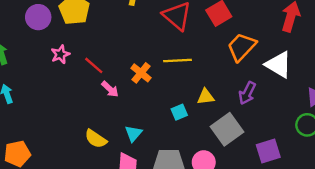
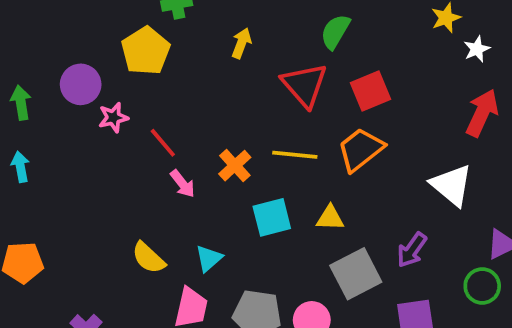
purple circle: (38, 17) -> (81, 84), moved
orange trapezoid: (242, 47) -> (361, 150), moved
purple arrow: (247, 93) -> (412, 250), moved
cyan square: (179, 112) -> (272, 217), moved, size x1.5

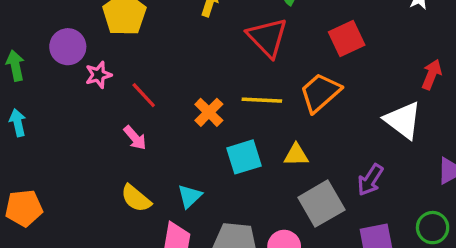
red square: (371, 91) -> (347, 38), moved
red arrow: (482, 113) -> (432, 74), moved, size x0.7
pink arrow: (183, 184) -> (135, 138), moved
green circle: (482, 286) -> (433, 228), moved

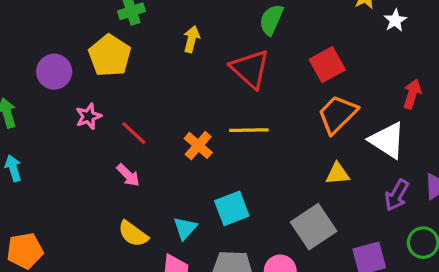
purple circle: (68, 47) -> (54, 72), moved
orange trapezoid: (320, 93) -> (337, 114), moved
yellow triangle: (296, 155) -> (338, 174), moved
cyan square: (244, 157) -> (232, 208), moved
purple arrow: (370, 180) -> (397, 195), moved

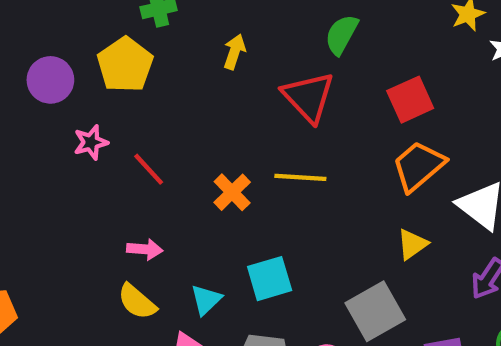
yellow triangle: (338, 174) -> (412, 244), turned -35
pink arrow: (128, 175) -> (145, 249), moved, turned -45

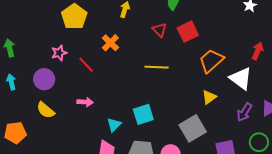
purple circle: (50, 80) -> (44, 79), moved
red triangle: (309, 97) -> (160, 30), size x0.6
red square: (410, 100) -> (188, 32), moved
orange cross: (232, 192) -> (110, 43), moved
yellow semicircle: (137, 302) -> (46, 110), moved

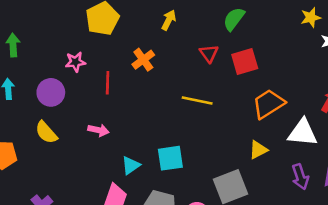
red line: (86, 65) -> (108, 83), turned 36
white triangle: (241, 78) -> (303, 133), turned -40
purple arrow: (244, 112) -> (300, 177), turned -60

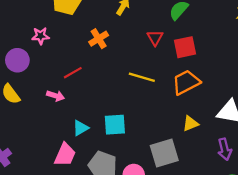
red line: (108, 83) -> (73, 73), moved, turned 54
orange trapezoid: (269, 104) -> (186, 82), moved

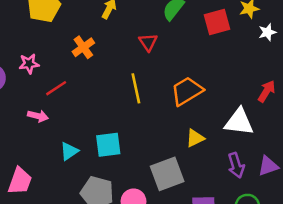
pink star: (41, 36) -> (29, 64), moved
red square: (185, 47) -> (217, 22), moved
yellow line: (142, 77) -> (136, 88), turned 65
pink trapezoid: (65, 155) -> (20, 181), moved

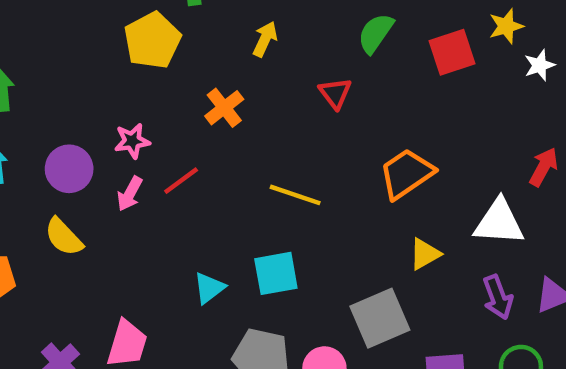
yellow line: (136, 88) -> (295, 195), moved, turned -56
pink arrow: (38, 116) -> (130, 194), moved, turned 108

